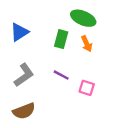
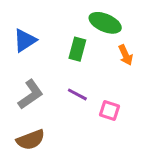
orange arrow: (87, 44) -> (126, 55), moved

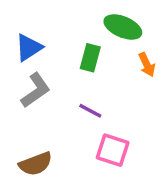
gray L-shape: (31, 94) -> (36, 90), moved
pink square: (109, 111) -> (113, 150), moved, size x1.4

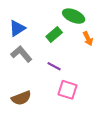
green rectangle: (90, 58) -> (54, 34), turned 35
gray L-shape: (36, 90) -> (21, 54), turned -95

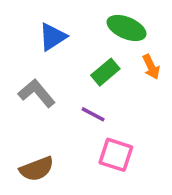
blue triangle: (17, 28) -> (53, 37), moved
green rectangle: (54, 34) -> (105, 72), moved

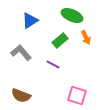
pink square: (116, 155) -> (77, 96), moved
brown semicircle: (37, 169) -> (21, 96), turned 42

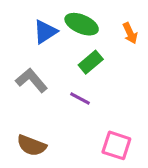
green ellipse: (72, 16) -> (82, 24), moved
orange arrow: (86, 38) -> (130, 33), moved

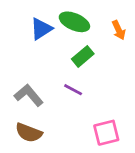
gray L-shape: (32, 80) -> (29, 95), moved
pink square: (116, 145) -> (106, 133), turned -32

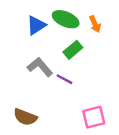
orange arrow: (119, 30) -> (95, 24), moved
gray L-shape: (29, 95) -> (40, 67), moved

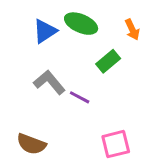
orange arrow: (95, 24) -> (132, 30), moved
green rectangle: (73, 50) -> (108, 61), moved

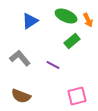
green ellipse: (81, 24) -> (66, 16), moved
gray L-shape: (49, 82) -> (20, 58), moved

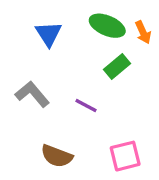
blue triangle: (30, 21) -> (49, 34), turned -30
brown semicircle: (21, 96) -> (57, 156), moved

